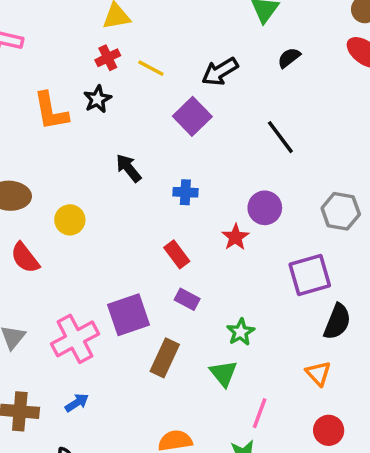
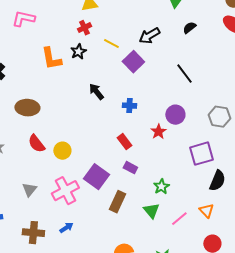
yellow line: (151, 68) -> (111, 44), moved
yellow circle: (70, 220) -> (62, 151), moved
purple square: (129, 315) -> (96, 177), turned -35
pink line: (260, 413) -> (179, 219), moved, turned 30

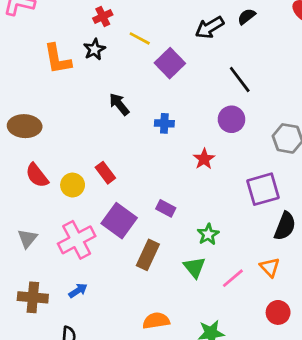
black arrow: (149, 36) -> (210, 27), moved
purple circle: (175, 115) -> (231, 119), moved
red rectangle: (124, 142) -> (105, 173), moved

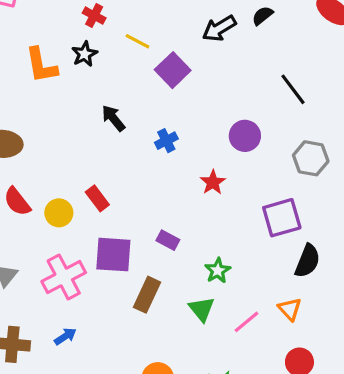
red cross: (103, 17) -> (94, 16), turned -36
black line: (240, 80) -> (293, 89), moved
blue cross: (164, 123) -> (166, 141), turned -30
purple square: (119, 221) -> (113, 255), turned -32

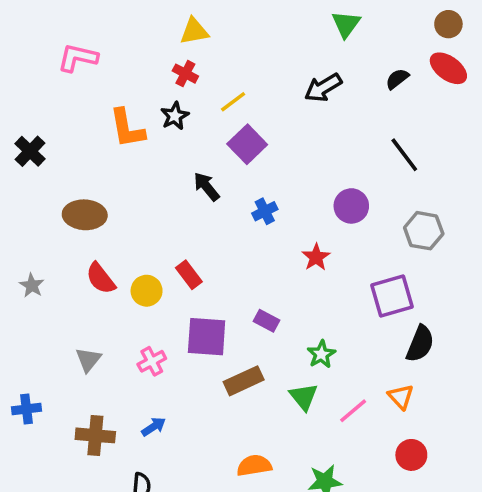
black semicircle: (263, 16) -> (397, 79), moved
yellow line: (137, 41) -> (233, 102), turned -65
purple square: (173, 70) -> (247, 144), moved
pink cross: (64, 277) -> (152, 361), size x0.6
brown rectangle: (147, 295) -> (244, 381), turned 40

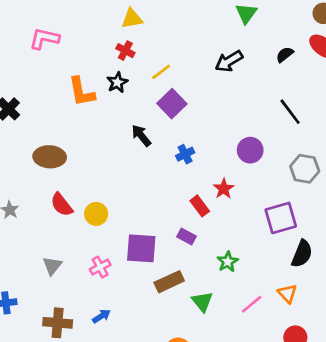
red rectangle: (189, 275) -> (200, 206), moved
green triangle: (304, 397) -> (202, 302), moved

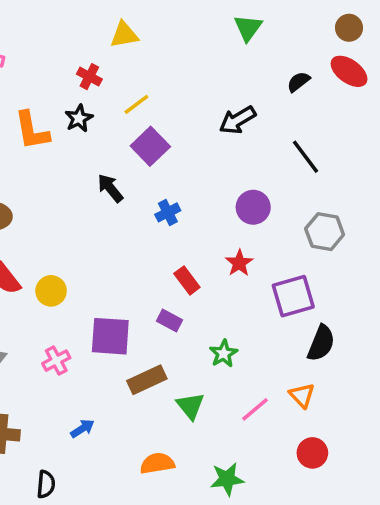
yellow triangle: (132, 19) -> (124, 35), moved
black arrow: (229, 61) -> (237, 120), moved
red star: (224, 189) -> (239, 263), moved
blue arrow: (101, 316) -> (82, 429), moved

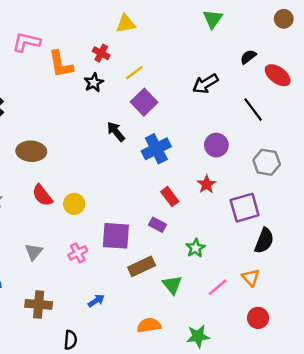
red ellipse: (349, 71) -> (278, 75), moved
orange L-shape: (32, 131) -> (61, 64), moved
blue cross: (168, 212) -> (156, 149), size x1.6

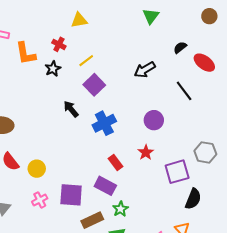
gray hexagon: (267, 162) -> (205, 152), moved
purple rectangle: (158, 225) -> (105, 186), size x1.5
green star: (196, 248) -> (121, 209), moved
pink cross: (78, 253) -> (40, 200), moved

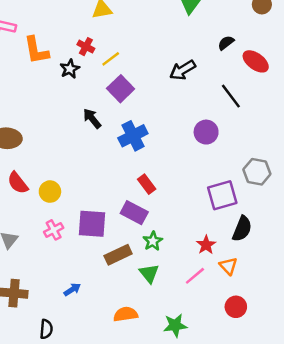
red cross: (59, 44) -> (86, 47), moved
purple circle: (154, 120) -> (206, 132), moved
red star: (146, 152) -> (206, 245), moved

